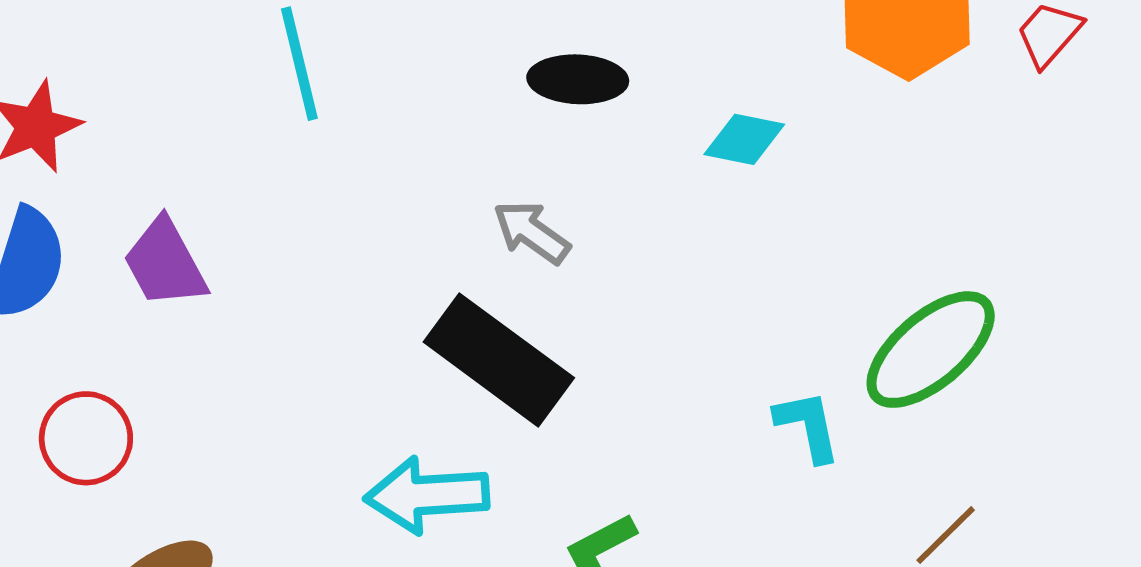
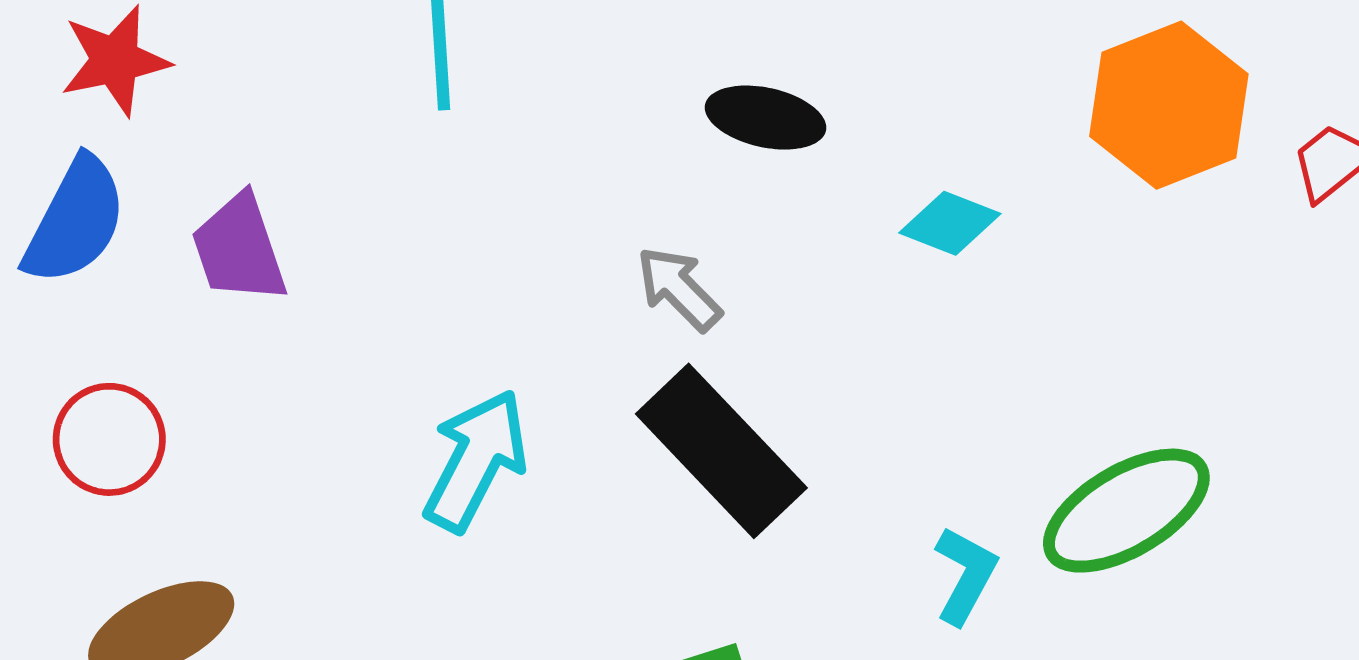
black rectangle: (499, 360) -> (721, 451), moved
cyan L-shape: (808, 426) -> (965, 575), turned 30
cyan arrow: (427, 495) -> (476, 460), moved, turned 111

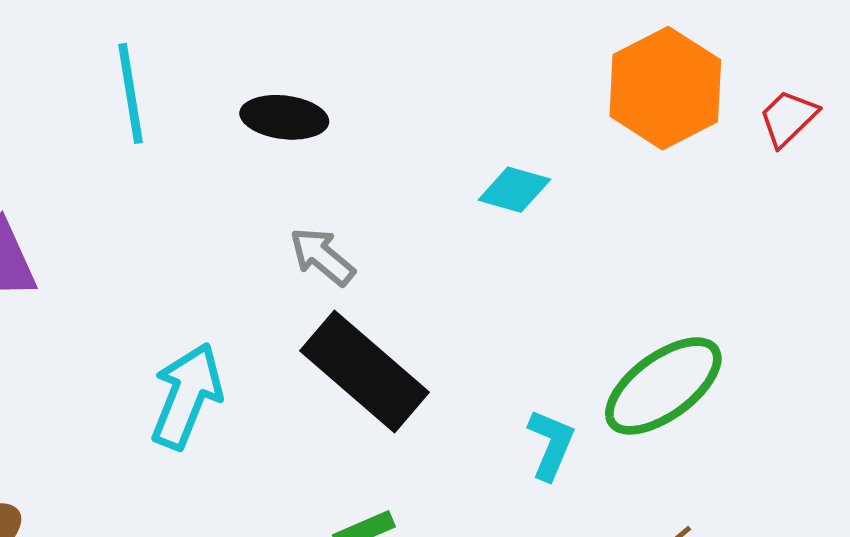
black ellipse: (765, 118) -> (284, 117), moved

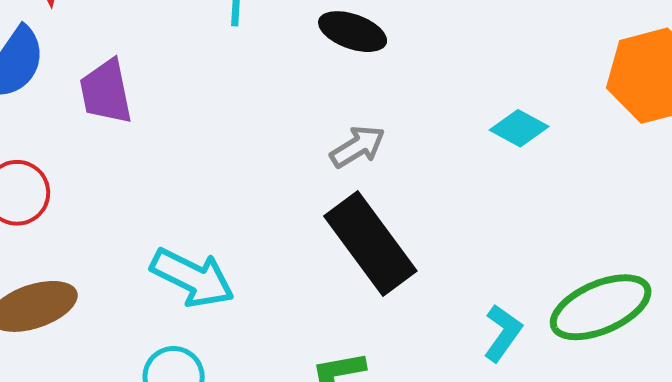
gray arrow: (322, 257) -> (358, 147), turned 96
cyan arrow: (187, 396) -> (192, 278), moved, turned 82

